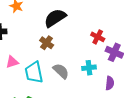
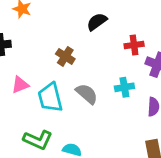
black semicircle: (55, 18) -> (97, 22), moved, size x0.7
red cross: (98, 37) -> (134, 45), turned -32

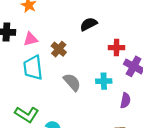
pink triangle: (20, 85) -> (31, 39), moved
cyan trapezoid: (50, 97) -> (33, 68), moved

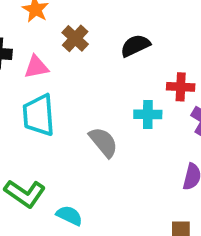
brown cross: (59, 49) -> (75, 38), moved
cyan cross: (104, 81) -> (148, 114), moved

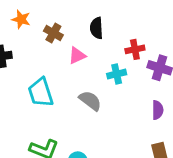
black semicircle: (135, 46) -> (97, 28), turned -55
pink triangle: (36, 67) -> (77, 56), moved

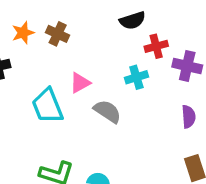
orange star: (21, 19) -> (23, 33), moved, turned -30
black semicircle: (97, 28) -> (133, 21), moved, turned -100
pink triangle: (77, 56) -> (80, 83), moved

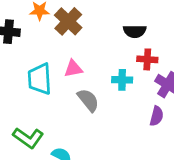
brown cross: (58, 34) -> (68, 21), size x1.4
purple semicircle: (189, 117) -> (157, 116), moved

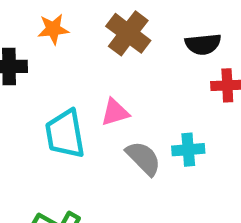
brown cross: (68, 21) -> (128, 33), moved
cyan cross: (122, 80) -> (188, 150), moved

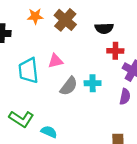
orange star: (53, 29) -> (35, 16), moved
gray semicircle: (143, 158) -> (69, 86), turned 78

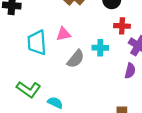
cyan cross: (93, 83) -> (100, 48), moved

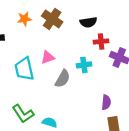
purple semicircle: (130, 71) -> (106, 102), moved
green L-shape: (29, 89) -> (23, 114), turned 30

